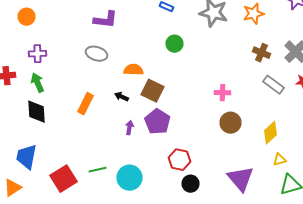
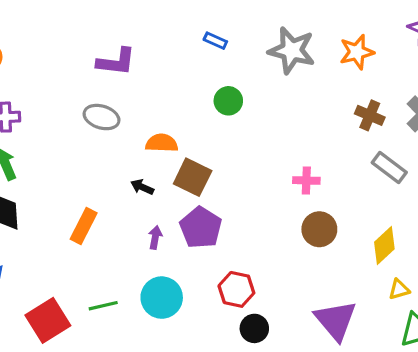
orange rectangle: (86, 104) -> (84, 226), moved
cyan circle: (130, 178) -> (162, 298), moved

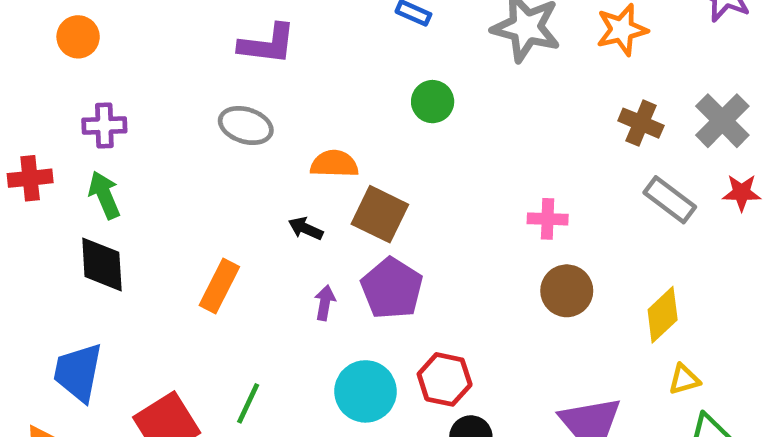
cyan circle: (162, 298) -> (365, 391), moved
green line: (103, 306) -> (248, 403), turned -52

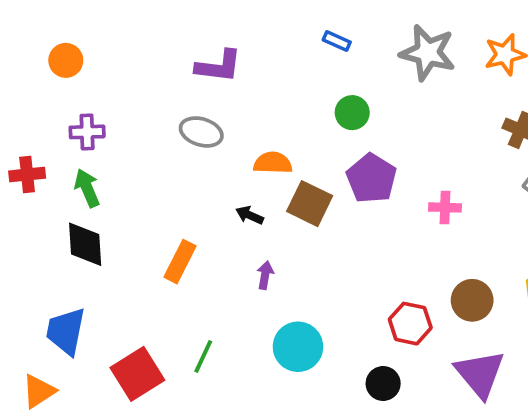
purple pentagon: (392, 288) -> (372, 178), moved
brown circle: (567, 291) -> (472, 300), moved
red hexagon: (445, 379) -> (410, 324), moved

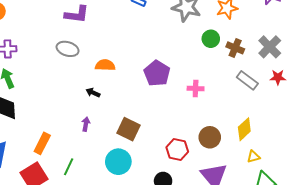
green circle: (352, 113) -> (211, 39), moved
brown square: (310, 204) -> (128, 129), moved
orange rectangle: (180, 262) -> (42, 143), moved
purple arrow: (265, 275) -> (86, 124), moved

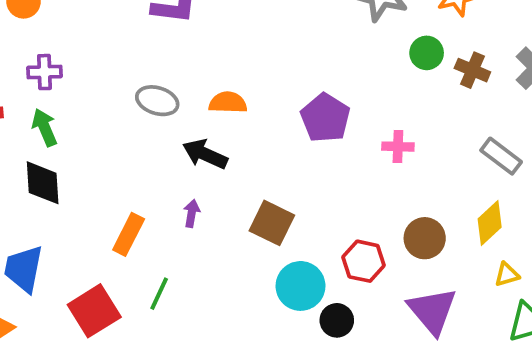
gray ellipse: (68, 49) -> (157, 101), moved
gray rectangle: (247, 80) -> (501, 156), moved
black arrow: (93, 93) -> (205, 154), size x1.6
orange rectangle: (42, 143) -> (129, 234), moved
cyan circle: (118, 162) -> (301, 286), moved

